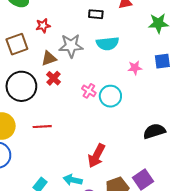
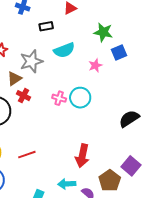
green star: (158, 23) -> (103, 32), moved, turned 30
red line: (42, 127) -> (27, 155), moved

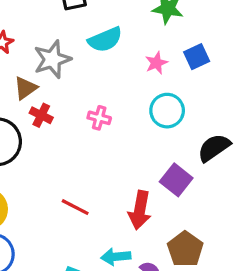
blue square: (119, 52) -> (197, 57), moved
cyan circle: (80, 98) -> (167, 111), moved
red line: (27, 155) -> (75, 207), moved, turned 48
purple square: (131, 166) -> (176, 180), moved

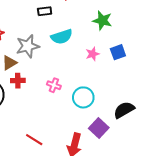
cyan circle: (167, 111) -> (83, 97), moved
red cross: (41, 115) -> (18, 81), turned -32

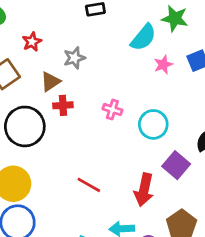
cyan semicircle: (62, 37) -> (143, 37), moved, turned -30
gray star: (28, 46) -> (74, 58), size x0.7

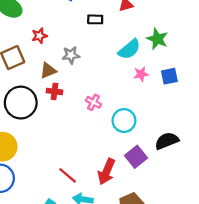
red line: (89, 185) -> (68, 175), moved

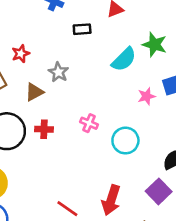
gray star: (71, 55) -> (58, 72), turned -30
pink star: (141, 74) -> (146, 96), moved
red cross: (55, 91) -> (44, 129), moved
purple square: (136, 157) -> (159, 191), moved

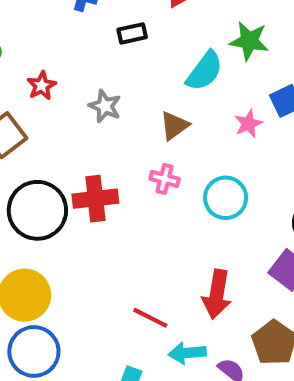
brown triangle: (34, 92) -> (174, 126), moved
red cross: (44, 129) -> (95, 199), size x1.5

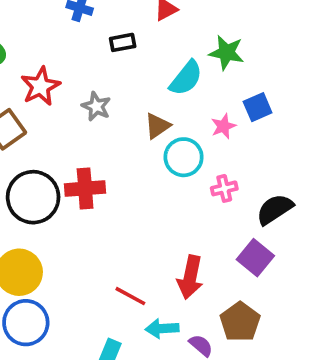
red star: (42, 86) -> (40, 86), size x1.5
pink cross: (165, 179) -> (224, 188), moved, turned -30
cyan circle: (226, 198) -> (184, 157), moved

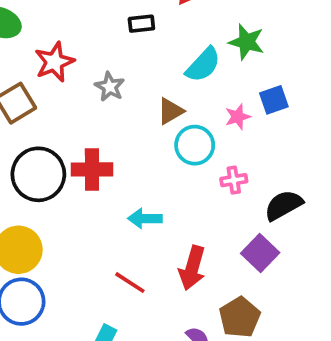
cyan arrow: (162, 329) -> (145, 219), moved

